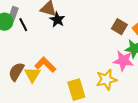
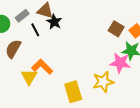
gray rectangle: (13, 14) -> (22, 16), moved, turned 32
black line: (23, 25) -> (35, 30), moved
brown semicircle: (16, 72) -> (13, 49), moved

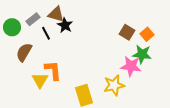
orange L-shape: (42, 67) -> (53, 70), turned 40

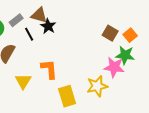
orange L-shape: (53, 70) -> (49, 69), moved

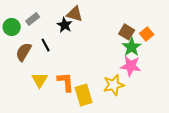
brown triangle: (39, 15) -> (75, 14), moved
black line: (29, 34) -> (46, 45), moved
green star: (125, 55) -> (132, 47), moved, turned 30
orange L-shape: (49, 69) -> (66, 82), moved

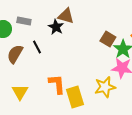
gray rectangle: (33, 19) -> (24, 21), turned 48
brown square: (127, 32) -> (108, 39), moved
yellow triangle: (40, 80) -> (20, 92), moved

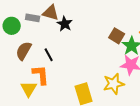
brown triangle: (66, 16) -> (51, 13), moved
black line: (37, 47) -> (49, 55), moved
orange L-shape: (57, 84) -> (41, 75), moved

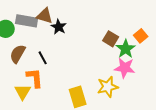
gray rectangle: (33, 18) -> (27, 21), size x1.5

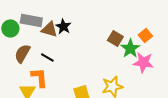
brown triangle: (45, 16) -> (49, 29), moved
black line: (43, 58) -> (47, 57), turned -32
pink star: (125, 68) -> (143, 62), moved

